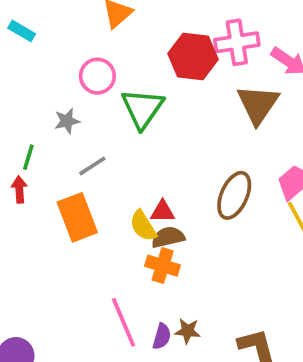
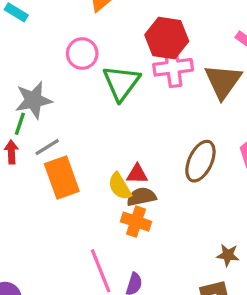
pink cross: (237, 42) -> (173, 67), moved
gray star: (67, 121) -> (34, 100), moved, size x1.6
gray line: (92, 166) -> (47, 147), moved
brown star: (188, 331) -> (228, 255), moved

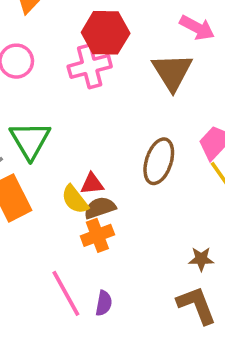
pink cross: (173, 67) -> (90, 66), moved
green triangle: (121, 83) -> (30, 140), moved
orange cross: (136, 222) -> (97, 235), turned -32

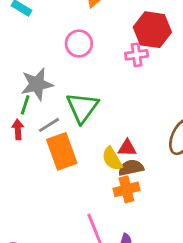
pink cross: (90, 66) -> (137, 55), size x0.7

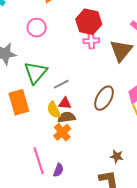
pink cross: (137, 55) -> (91, 41), moved
gray line: (49, 125) -> (61, 84), moved
orange cross: (126, 189) -> (62, 132), turned -30

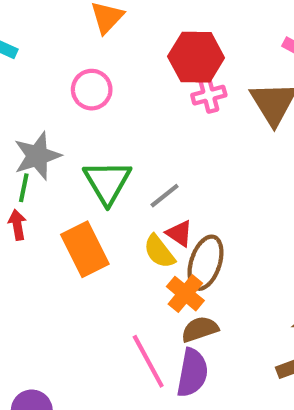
brown ellipse: (104, 98) -> (205, 263), moved
red triangle: (65, 103) -> (179, 233), turned 40
brown semicircle: (67, 117) -> (200, 329), moved
purple semicircle: (58, 170) -> (192, 373), size x1.6

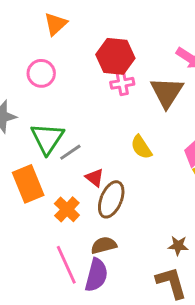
gray line: (165, 196) -> (70, 152), moved
yellow semicircle: (159, 251) -> (141, 147), moved
orange cross: (185, 294) -> (67, 209), moved

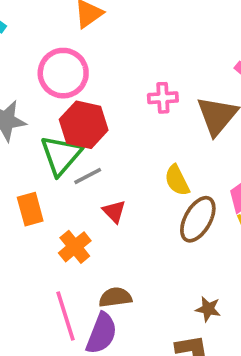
red hexagon: (115, 56) -> (84, 125), moved
pink circle: (41, 73) -> (63, 73), size x1.4
orange rectangle: (28, 184) -> (30, 209), size x0.7
brown ellipse: (111, 199) -> (198, 219), moved

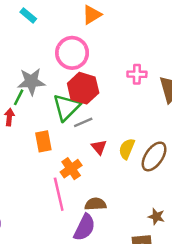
yellow semicircle: (177, 180) -> (127, 149), moved, turned 45
pink line: (66, 316) -> (59, 194), moved

